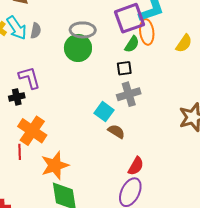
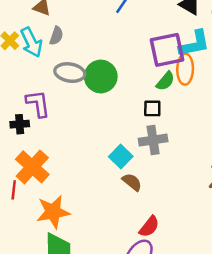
gray ellipse: (83, 30) -> (70, 73), moved
gray semicircle: (36, 31) -> (56, 36), moved

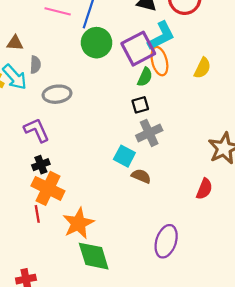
green circle: (101, 76) -> (97, 43), moved
black cross: (20, 124) -> (41, 165), moved
red semicircle: (149, 227) -> (204, 189), moved

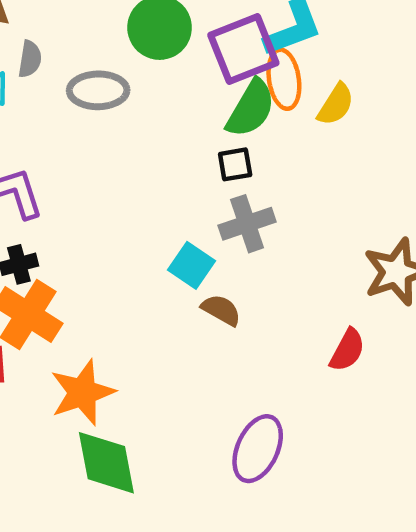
yellow semicircle: (202, 68) -> (336, 104), moved
green semicircle: (145, 77) -> (251, 108), size x1.5
gray ellipse: (57, 94) -> (98, 90), moved

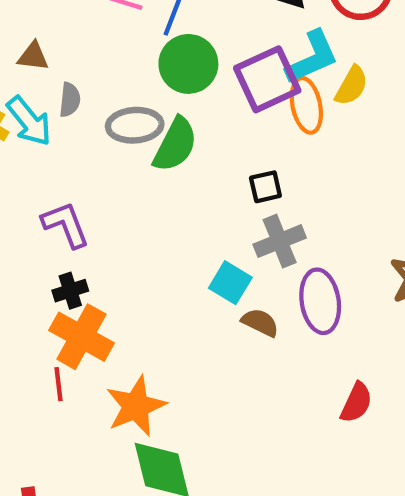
yellow semicircle: (336, 104) -> (352, 86), moved
green semicircle: (251, 108) -> (175, 145), moved
red semicircle: (347, 350) -> (356, 403), moved
purple ellipse: (258, 449) -> (320, 301), moved, turned -30

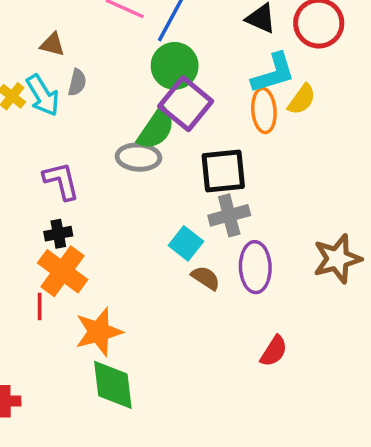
purple square: (267, 79) -> (186, 104), moved, turned -33
gray ellipse: (135, 125) -> (138, 157), moved
black square: (265, 187) -> (223, 171), size x1.8

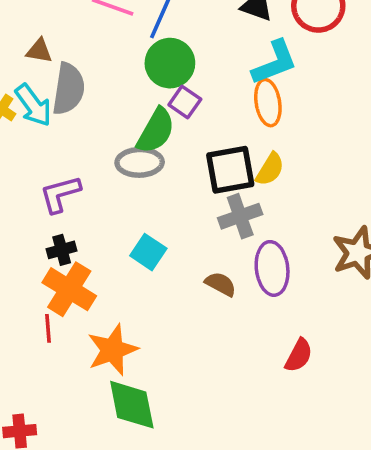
gray semicircle: (77, 82) -> (69, 89), size x1.8
yellow semicircle: (302, 99) -> (270, 169), moved
purple square: (186, 104) -> (185, 102), size x0.6
purple L-shape: (61, 181) -> (60, 194), turned -87
cyan square: (186, 243) -> (148, 252), moved

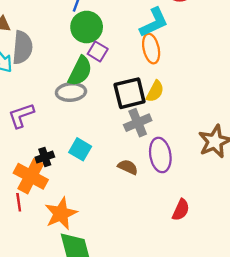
black cross: (62, 250) -> (45, 157), moved

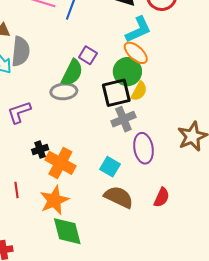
green circle: (87, 27) -> (127, 72), moved
orange ellipse: (151, 49) -> (136, 53), turned -35
cyan square: (80, 149) -> (110, 167), moved
brown semicircle: (128, 167) -> (119, 197), moved, size x1.6
orange cross: (31, 176) -> (60, 163), moved

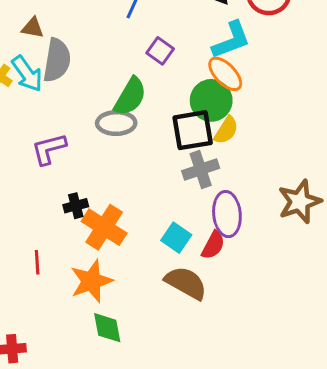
purple square: (88, 55) -> (160, 51), moved
red semicircle: (162, 197) -> (213, 245), moved
green diamond: (67, 231) -> (107, 328), size x0.7

